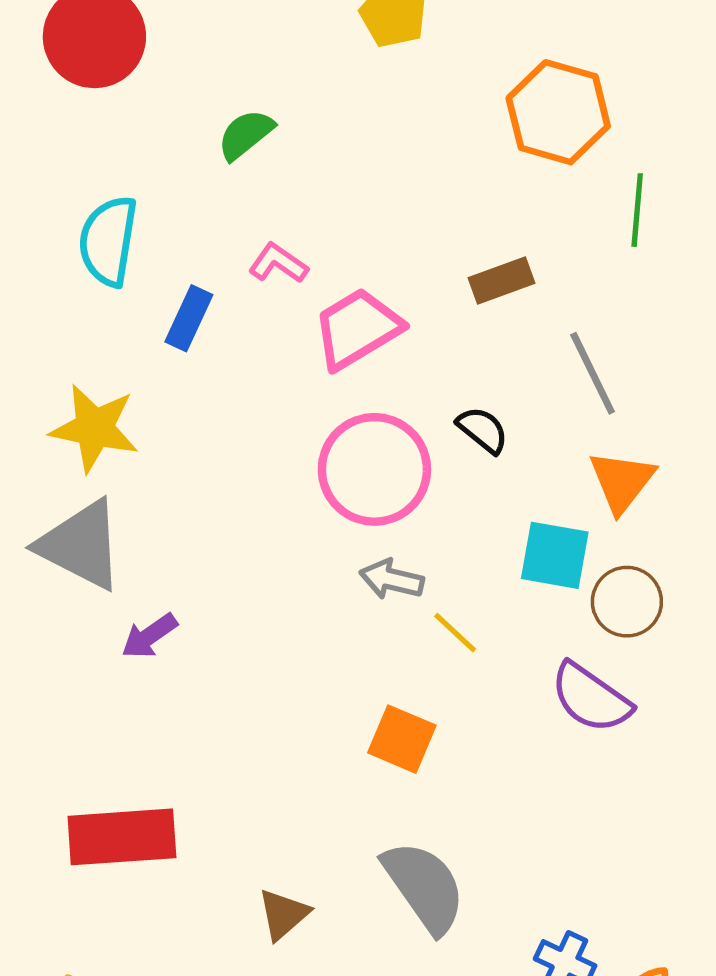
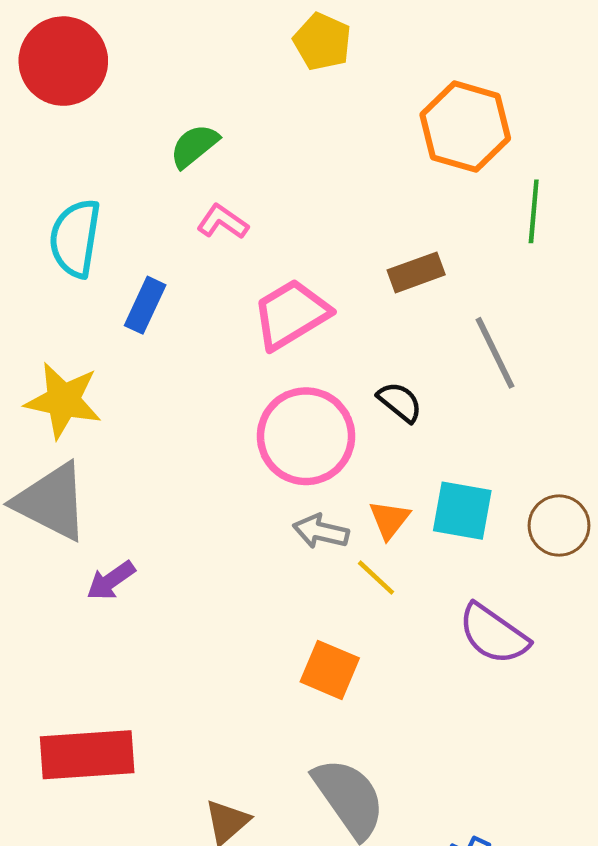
pink L-shape: (278, 263) -> (223, 222), moved
orange triangle: (622, 481) -> (389, 520), moved, size x0.7
brown circle: (627, 602) -> (559, 526), moved

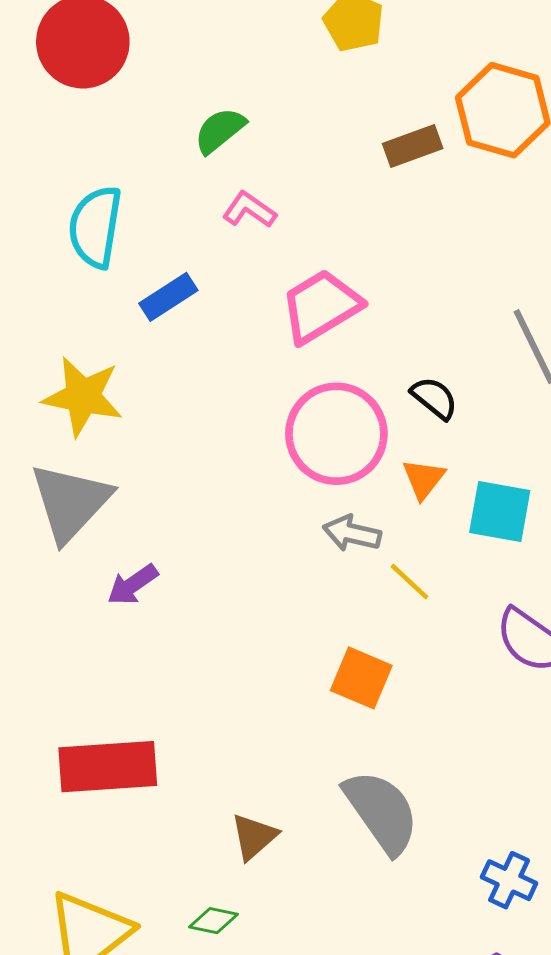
brown rectangle: (416, 272) -> (413, 146), moved
blue rectangle: (145, 305) -> (168, 297), turned 32
gray triangle: (51, 502) -> (70, 502), turned 46
orange triangle: (389, 520) -> (423, 479), moved

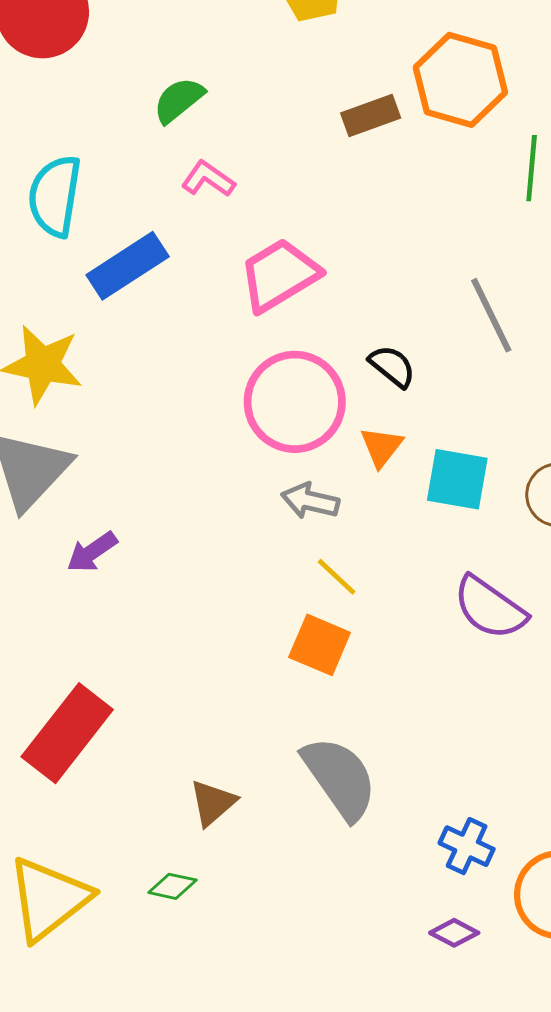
blue rectangle: (168, 297) -> (128, 266), size x1.4
yellow line: (409, 582) -> (337, 577), moved
red rectangle: (108, 767) -> (67, 733), turned -48

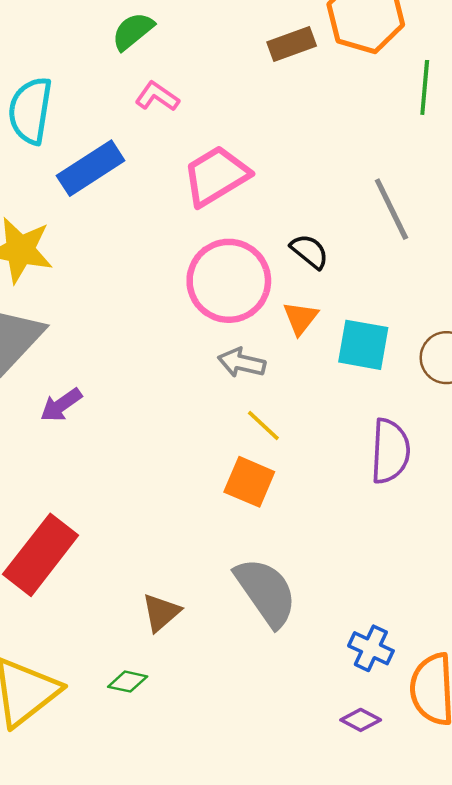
purple semicircle: (490, 608) -> (390, 451), turned -122

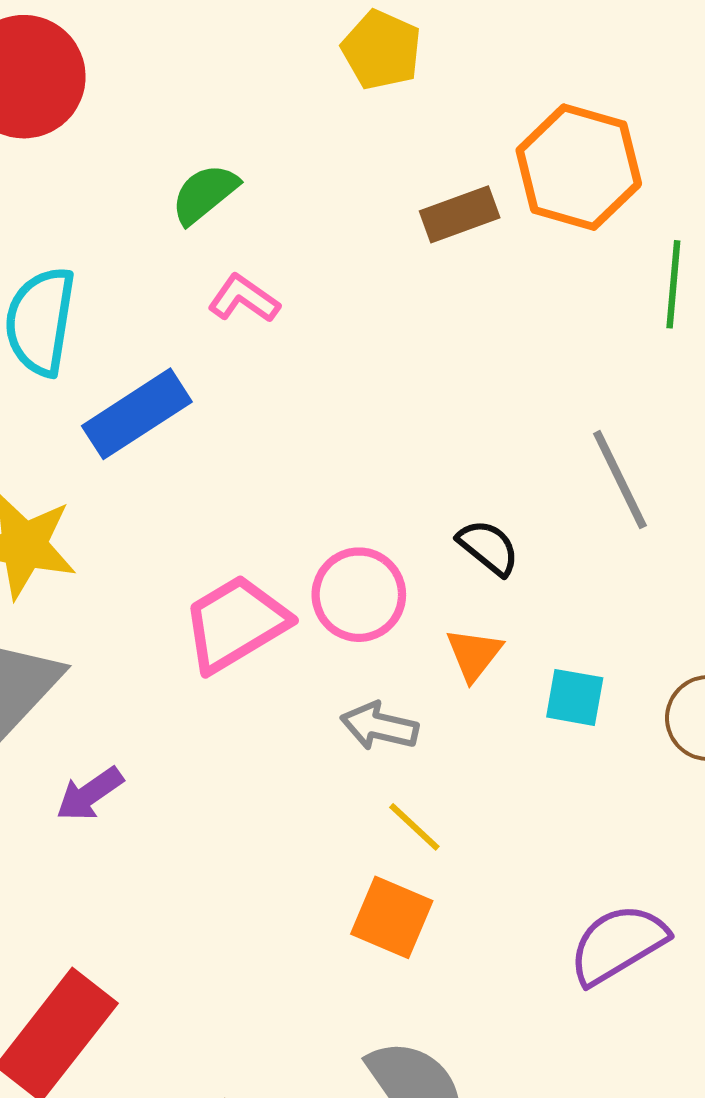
pink trapezoid: (216, 176) -> (236, 623), moved
pink circle: (229, 281) -> (359, 595), size x0.7
cyan square: (363, 345) -> (575, 697), size x0.7
purple semicircle: (390, 451) -> (618, 944), moved, turned -124

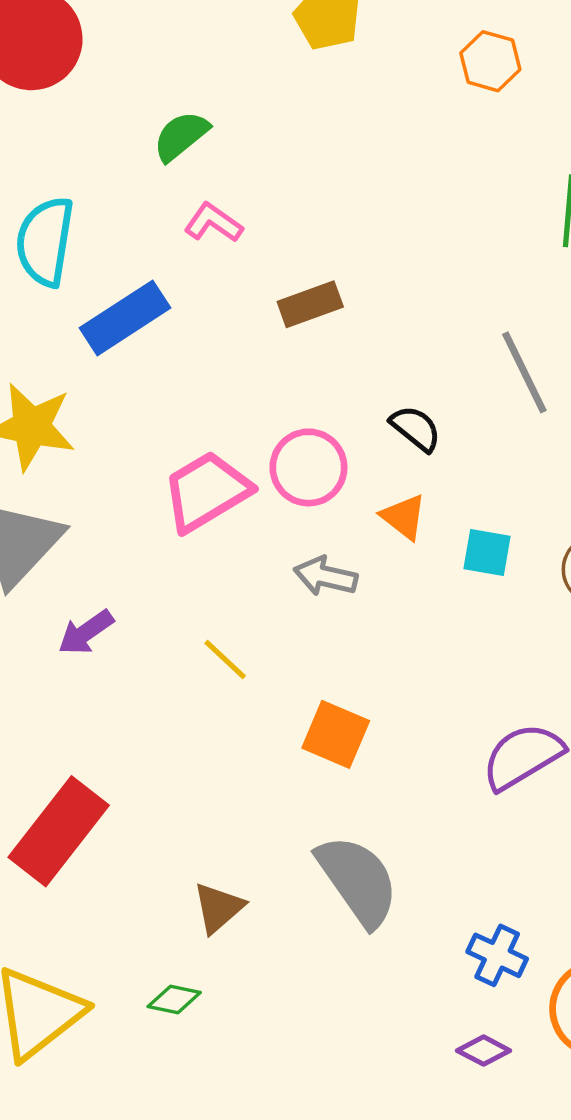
orange hexagon: (579, 167) -> (490, 61), moved, size x0.6
brown rectangle: (460, 214) -> (310, 304), moved
orange triangle: (474, 654) -> (404, 517), turned -30
yellow line: (414, 827) -> (225, 660), moved

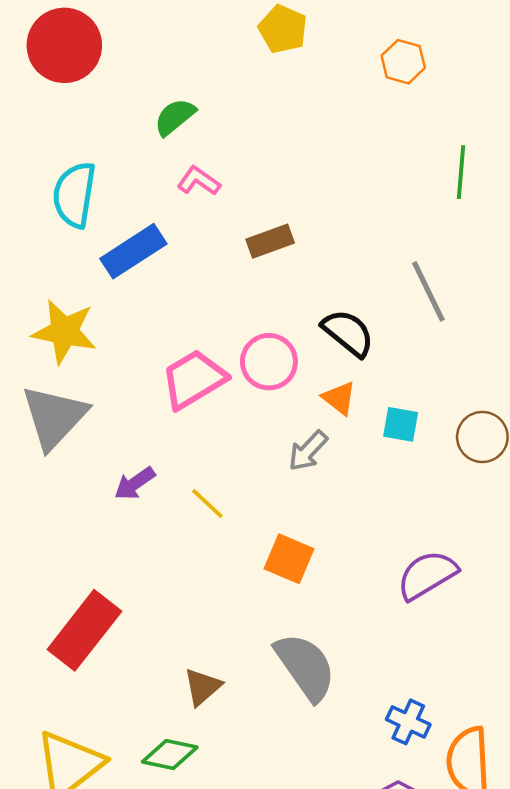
black semicircle: (416, 428) -> (348, 333), size x1.4
gray arrow: (325, 576) -> (308, 451), moved, turned -60
purple arrow: (86, 632) -> (135, 483), moved
green diamond: (174, 1000) -> (170, 755), size x1.4

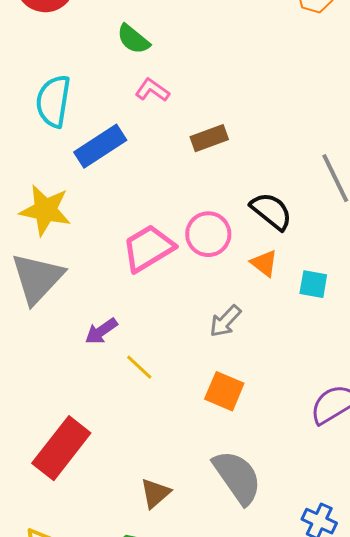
green semicircle: (175, 117) -> (133, 39), turned -102
gray arrow: (308, 451) -> (225, 321), moved
yellow line: (207, 504) -> (139, 367), moved

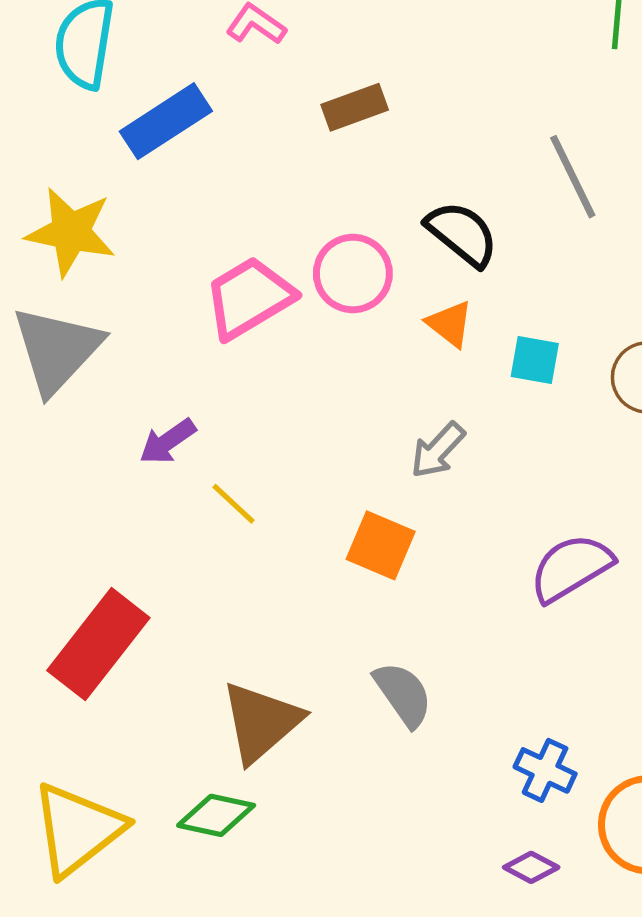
gray arrow: (225, 321) -> (438, 450), moved
gray semicircle: (237, 477) -> (403, 694), size x0.7
brown triangle: (155, 493) -> (261, 722), size x1.6

